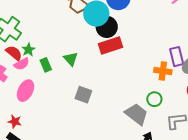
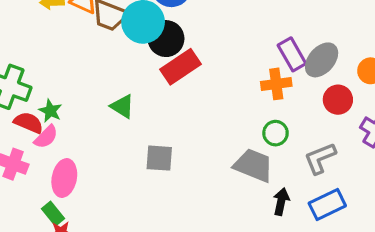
green rectangle: (46, 65) -> (53, 214), moved

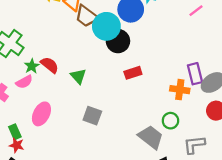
red rectangle: (181, 67) -> (133, 73), moved, size x0.7
red semicircle: (29, 123) -> (50, 65), moved
pink ellipse: (64, 178) -> (41, 114), moved

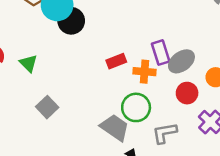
red rectangle: (133, 73) -> (116, 61), moved
gray square: (92, 116) -> (47, 107), turned 30
green circle: (170, 121) -> (136, 107), size x1.5

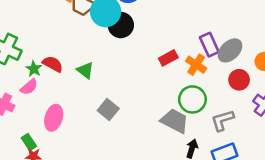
orange cross: (144, 72) -> (196, 65), turned 36

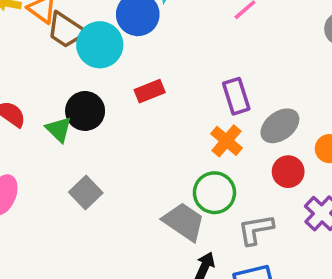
black circle: (121, 25) -> (85, 111), moved
purple rectangle: (209, 45) -> (236, 96), moved
red rectangle: (168, 58) -> (150, 91), moved

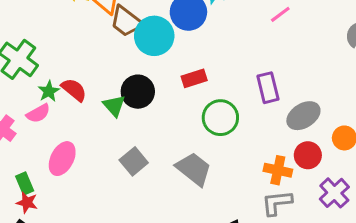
orange cross: (226, 141) -> (278, 170), moved, turned -32
green circle: (214, 193) -> (220, 118), moved
gray trapezoid: (184, 222) -> (194, 169), moved

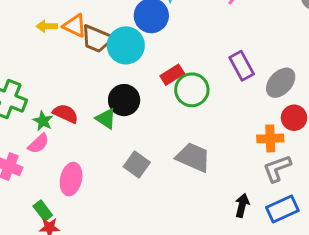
green circle: (220, 118) -> (192, 90), moved

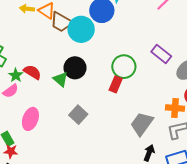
purple rectangle: (242, 66) -> (161, 54), turned -30
red rectangle: (172, 75) -> (116, 84), moved, turned -42
gray trapezoid: (193, 157) -> (142, 124), moved, turned -85

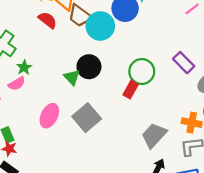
red semicircle: (32, 72) -> (48, 20), moved
gray square: (78, 115) -> (87, 118), size x1.4
pink ellipse: (30, 119) -> (49, 116), moved

